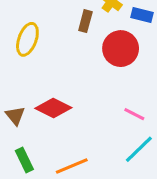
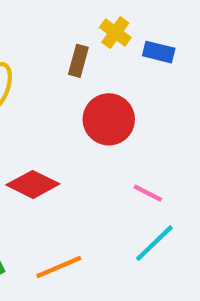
red circle: (121, 49) -> (109, 119), moved

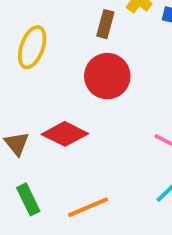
red circle: (109, 119) -> (107, 76), moved

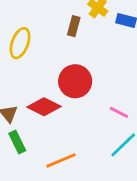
red circle: (107, 76) -> (75, 81), moved
green rectangle: (28, 199) -> (17, 142), moved

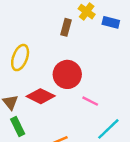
yellow ellipse: (20, 43) -> (20, 58), moved
pink line: (119, 112) -> (90, 101), moved

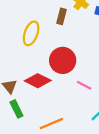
yellow ellipse: (20, 58) -> (31, 33), moved

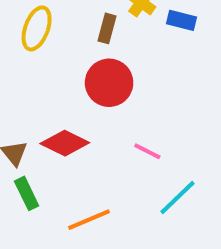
yellow ellipse: (31, 33) -> (37, 28), moved
red circle: (63, 60) -> (109, 83), moved

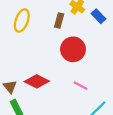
blue rectangle: (182, 20) -> (99, 16), turned 32
red circle: (109, 83) -> (73, 49), moved

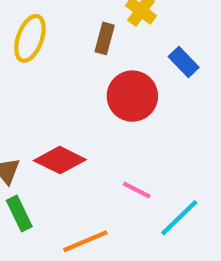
blue rectangle: (99, 16) -> (184, 62), moved
pink line: (80, 86) -> (137, 190), moved

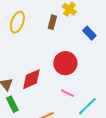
red circle: (132, 96) -> (65, 63), moved
red diamond: (60, 160) -> (31, 79), turned -50

